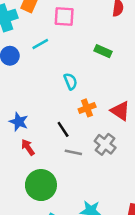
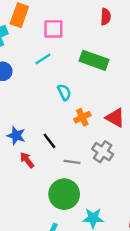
cyan line: (40, 44) -> (43, 59), moved
green rectangle: (103, 51) -> (94, 60), size x1.6
black line: (63, 129) -> (49, 141), moved
green circle: (41, 185) -> (64, 194), moved

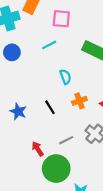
black line: (49, 141) -> (50, 107), moved
red arrow: (27, 160) -> (38, 149), moved
gray line: (72, 162) -> (66, 140), turned -40

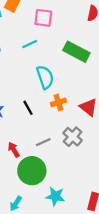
cyan semicircle: (65, 77) -> (45, 77), size x1.5

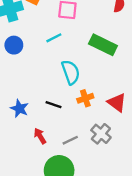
black line: (28, 108) -> (54, 105), turned -40
red arrow: (14, 150) -> (40, 136), moved

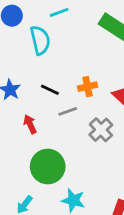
cyan semicircle: (71, 72) -> (40, 40), moved
gray line: (70, 140) -> (68, 111), moved

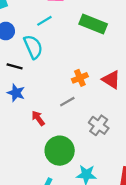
black line: (50, 90) -> (15, 66), moved
gray cross: (101, 130) -> (99, 125), moved

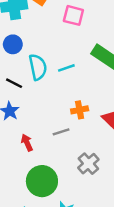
cyan line: (44, 21) -> (66, 68), moved

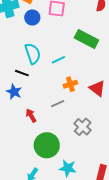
blue circle: (13, 44) -> (32, 18), moved
cyan line: (66, 68) -> (58, 60), moved
black line: (14, 83) -> (22, 73), moved

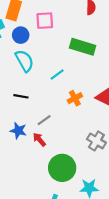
cyan semicircle: (33, 54) -> (24, 61), moved
blue star: (14, 92) -> (18, 131), moved
gray line: (58, 104) -> (44, 120), moved

